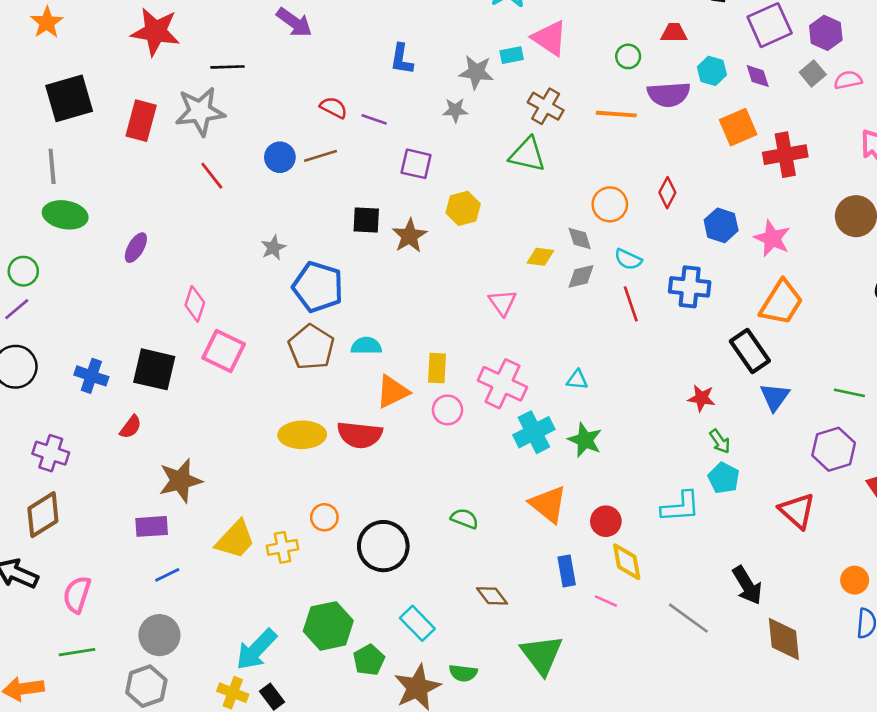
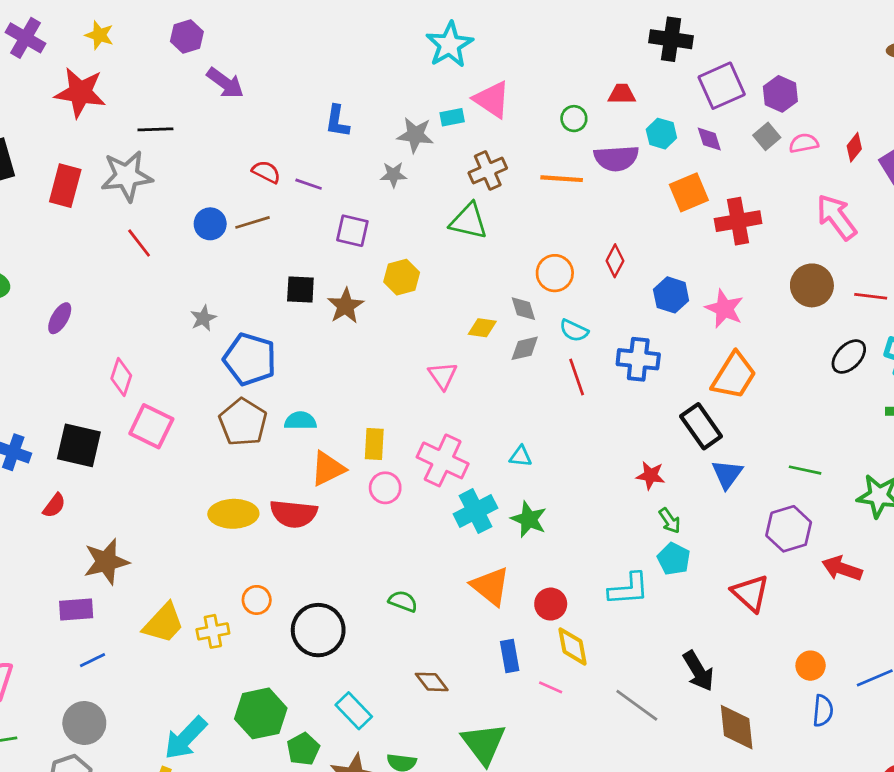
brown cross: (546, 106) -> (488, 171), turned 36

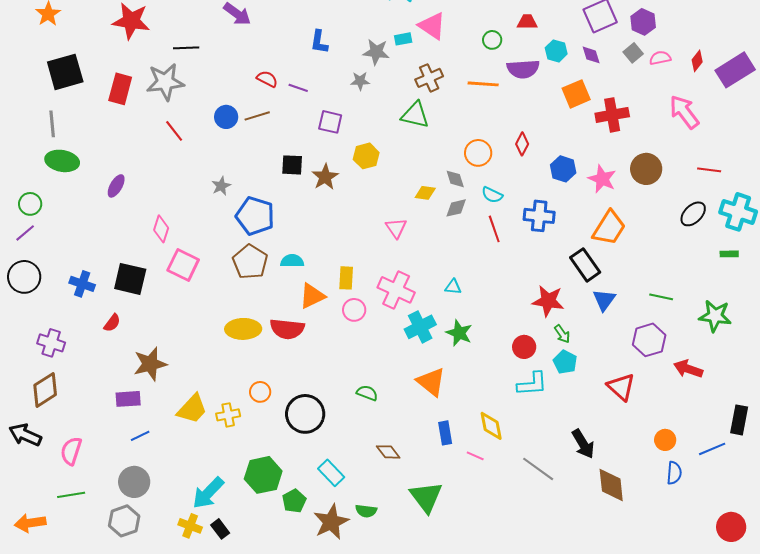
brown circle: (812, 285) -> (646, 169), moved
red star: (651, 475) -> (548, 301), size x1.5
red circle: (551, 604) -> (524, 347), moved

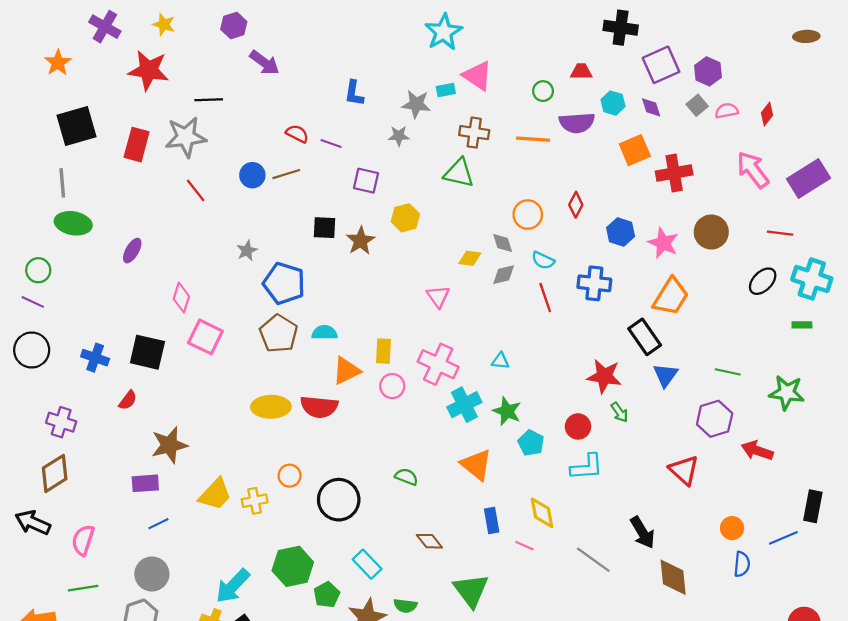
purple rectangle: (735, 70) -> (809, 178), moved
brown cross: (429, 78) -> (474, 133), turned 32
purple line: (25, 233) -> (33, 302), turned 65
cyan pentagon: (565, 362) -> (531, 443), moved

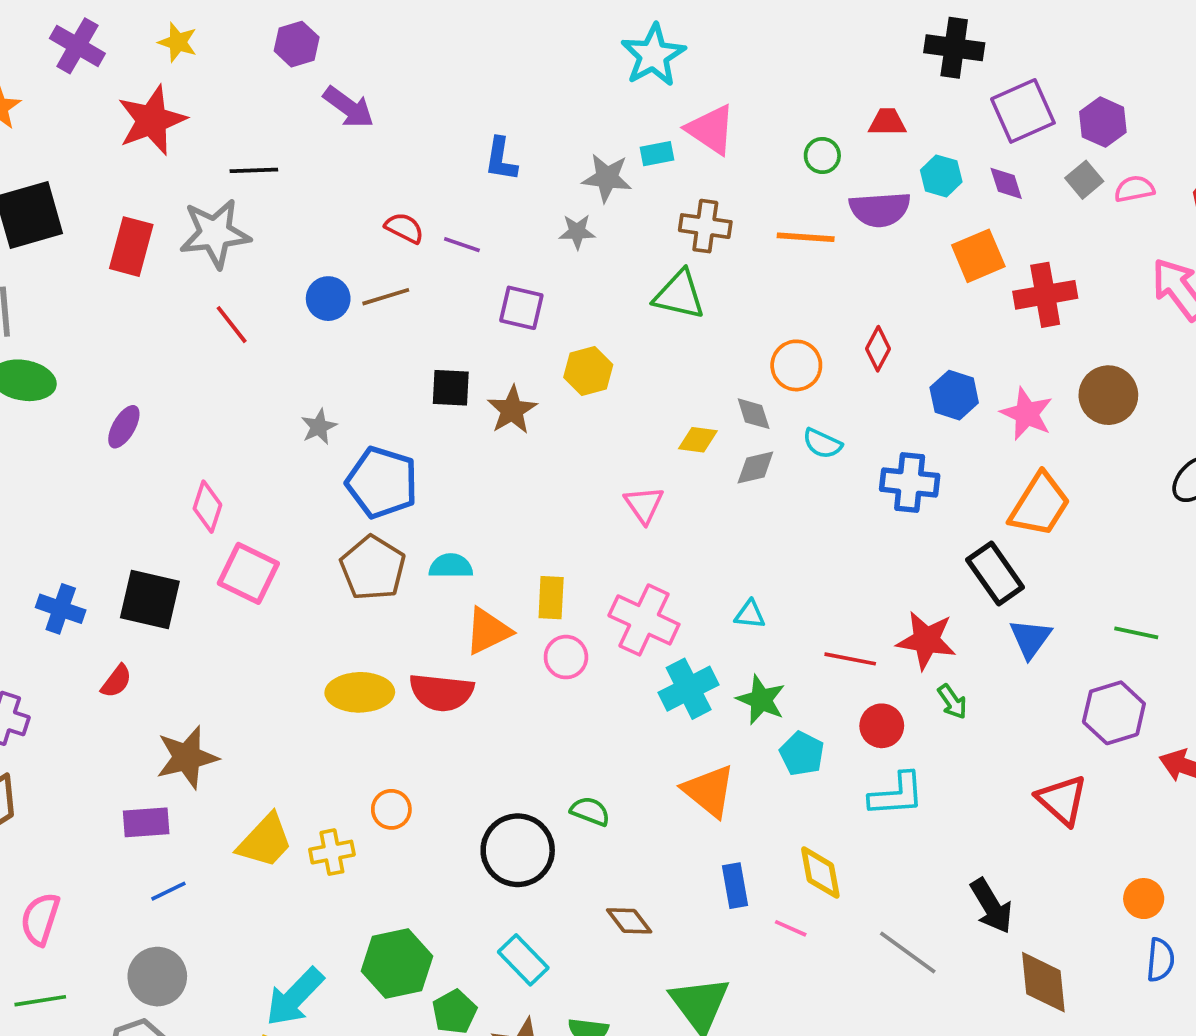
red star: (149, 70) -> (152, 120), turned -30
red line: (545, 298) -> (850, 659), moved, turned -60
black circle: (339, 500) -> (518, 850), moved

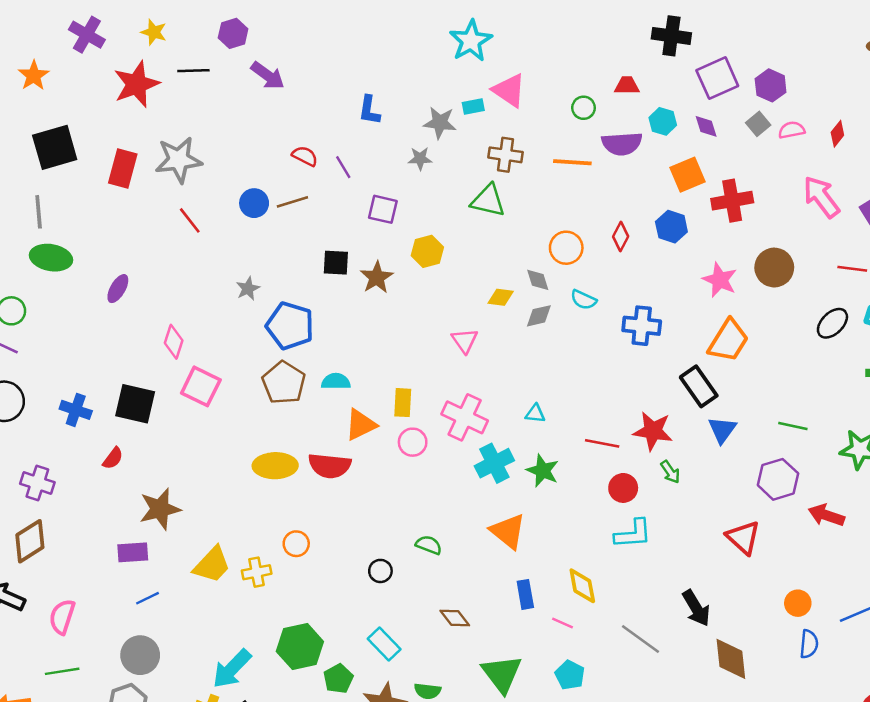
black line: (254, 170) -> (193, 71), moved
purple line: (462, 245) -> (343, 167), turned 40
blue hexagon: (954, 395) -> (671, 227), moved
cyan pentagon: (802, 754) -> (570, 675), moved
black circle: (518, 850) -> (380, 571), size x0.5

